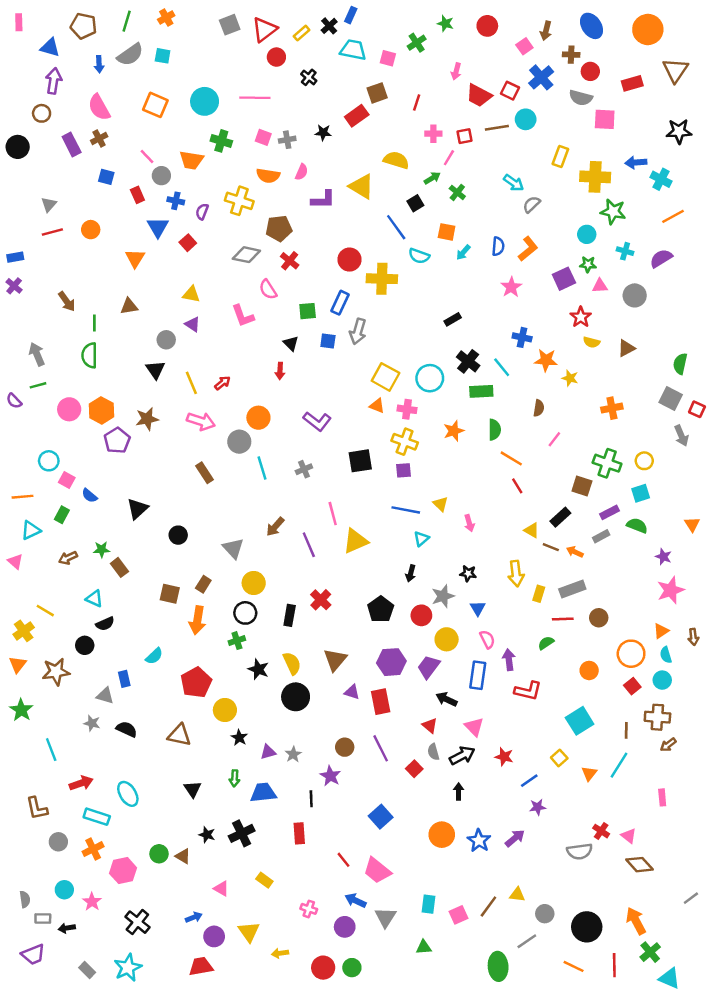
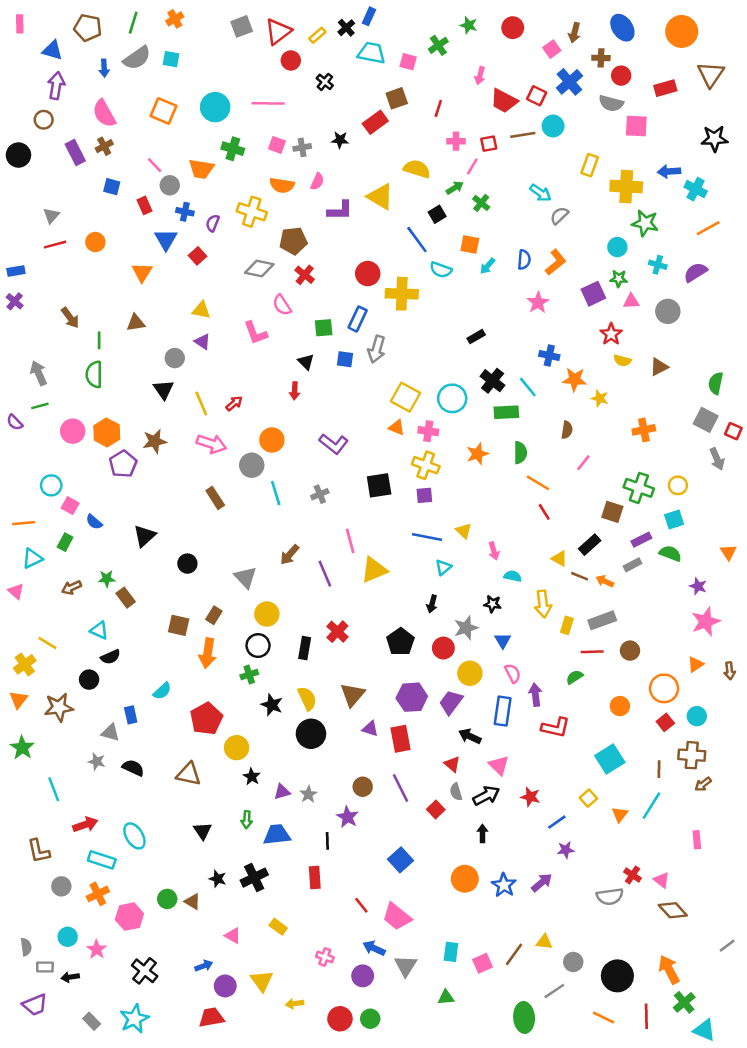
cyan semicircle: (666, 655) -> (513, 576), moved, turned 119

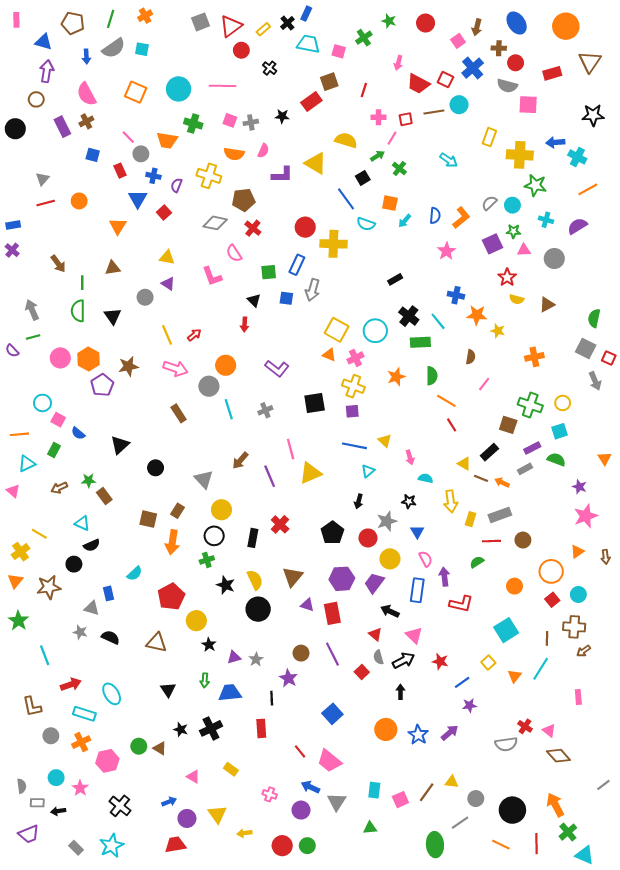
gray semicircle: (559, 216) -> (489, 203), moved
black triangle: (163, 390) -> (113, 316), moved
pink cross: (428, 431) -> (355, 358), turned -35

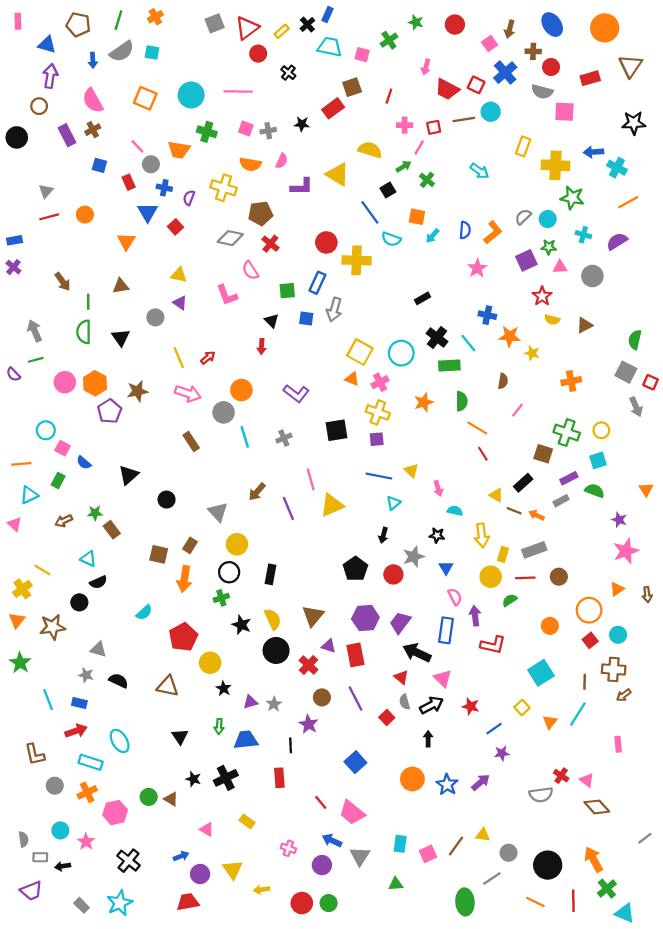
red cross: (280, 524) -> (308, 665), moved
yellow circle: (390, 559) -> (491, 577), moved
blue rectangle: (108, 593) -> (79, 703), moved, turned -64
black arrow: (390, 611) -> (417, 653), size x1.4

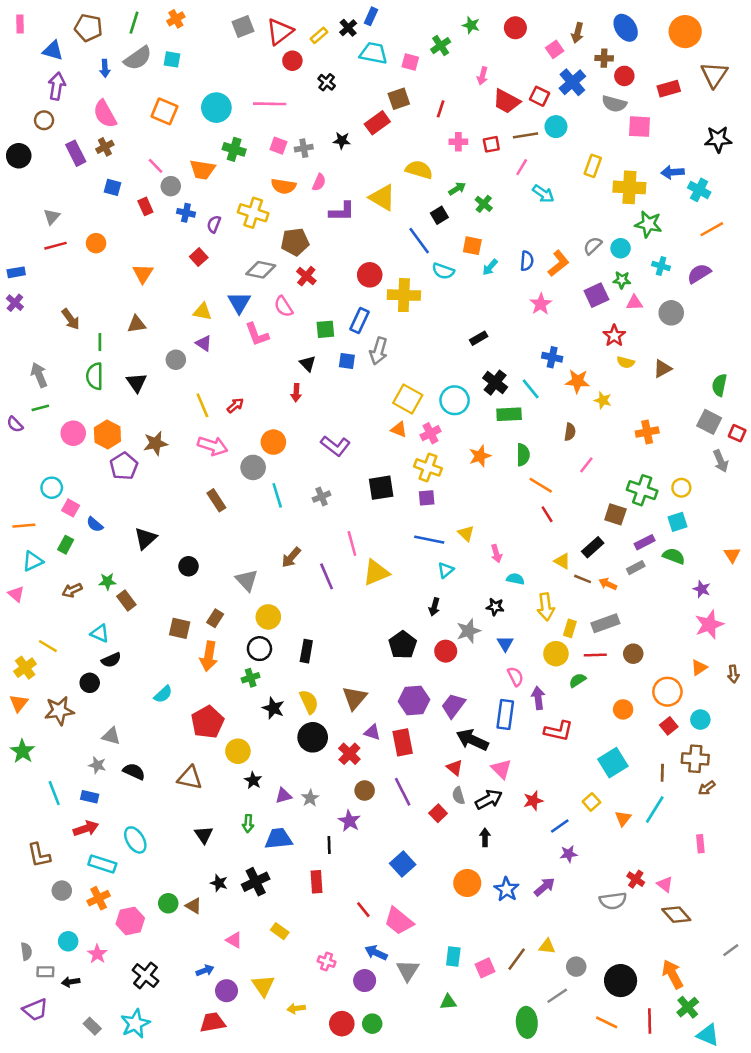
pink line: (419, 147) -> (522, 167), moved
blue triangle: (148, 212) -> (239, 303), moved
red star: (471, 706) -> (533, 801), turned -30

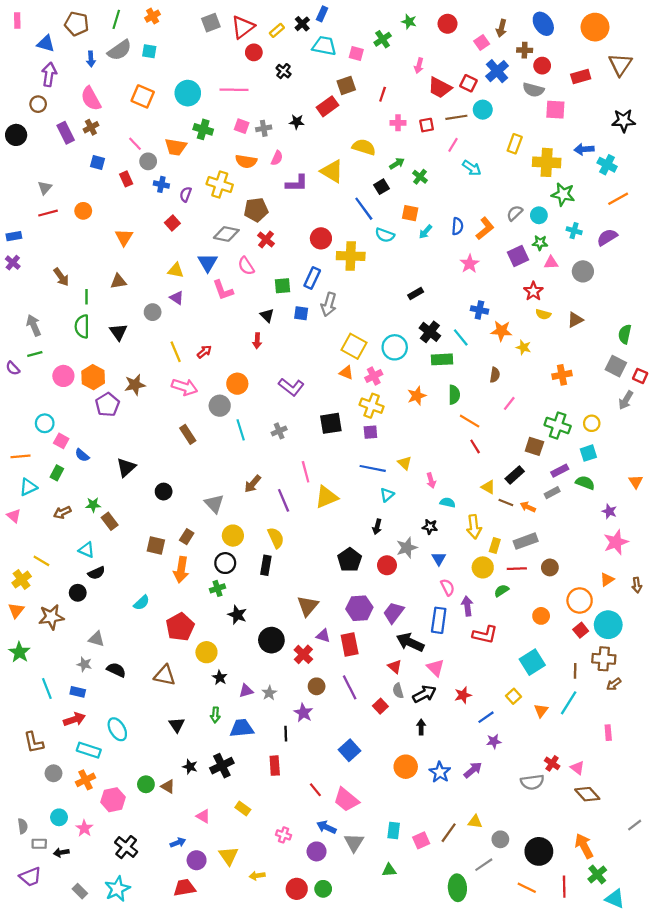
gray arrow: (721, 461) -> (626, 400), turned 54
yellow semicircle: (309, 702) -> (276, 538), moved
cyan circle: (700, 720) -> (608, 625), size x1.6

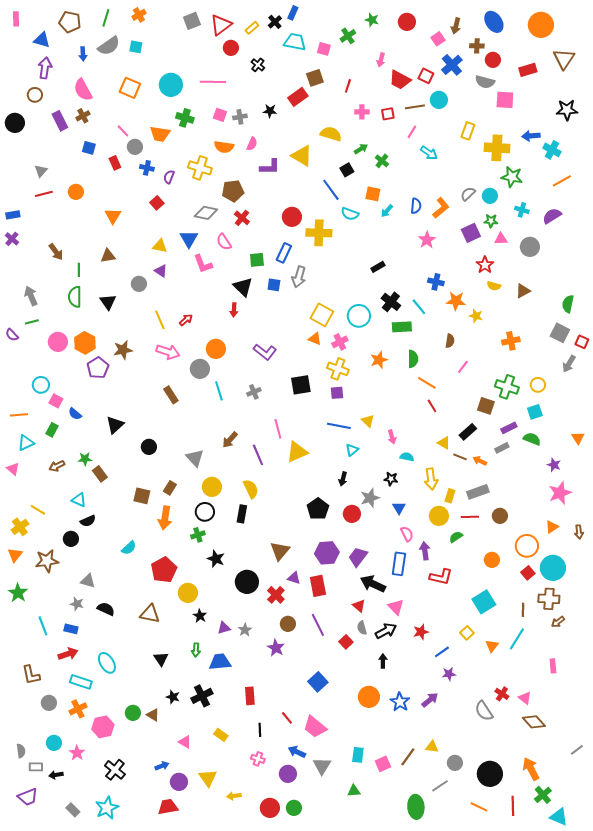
black triangle: (267, 315) -> (243, 287), size x1.5
black line: (286, 734) -> (260, 730), moved
gray semicircle: (532, 782) -> (484, 711), turned 65

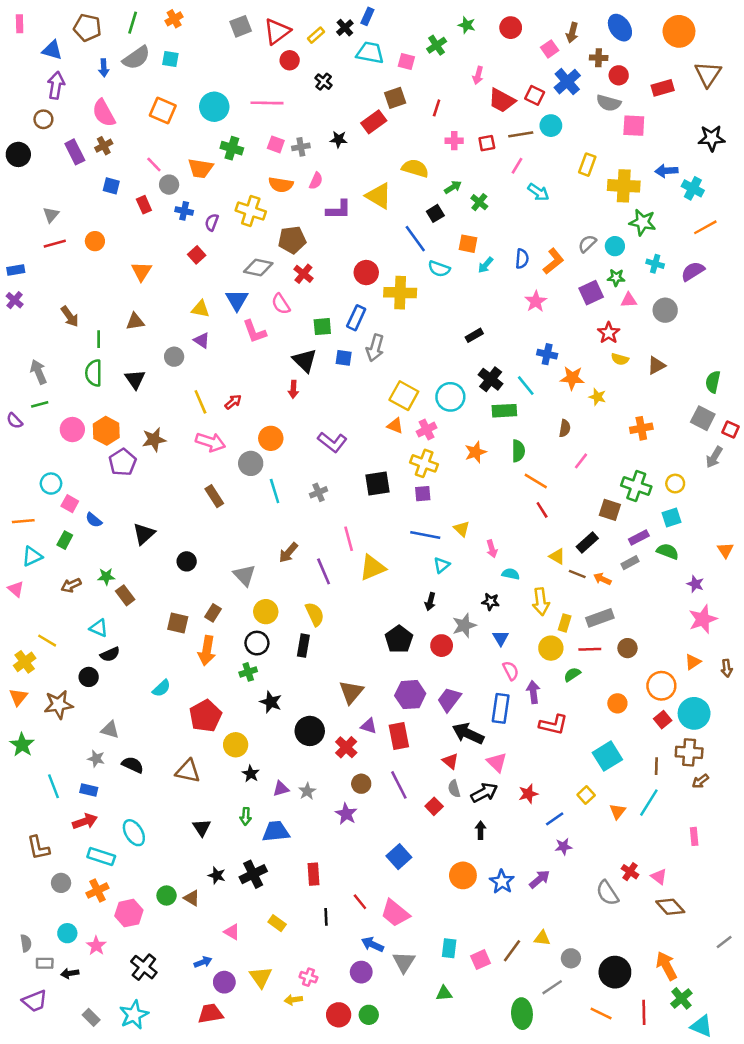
pink cross: (258, 759) -> (308, 977), moved

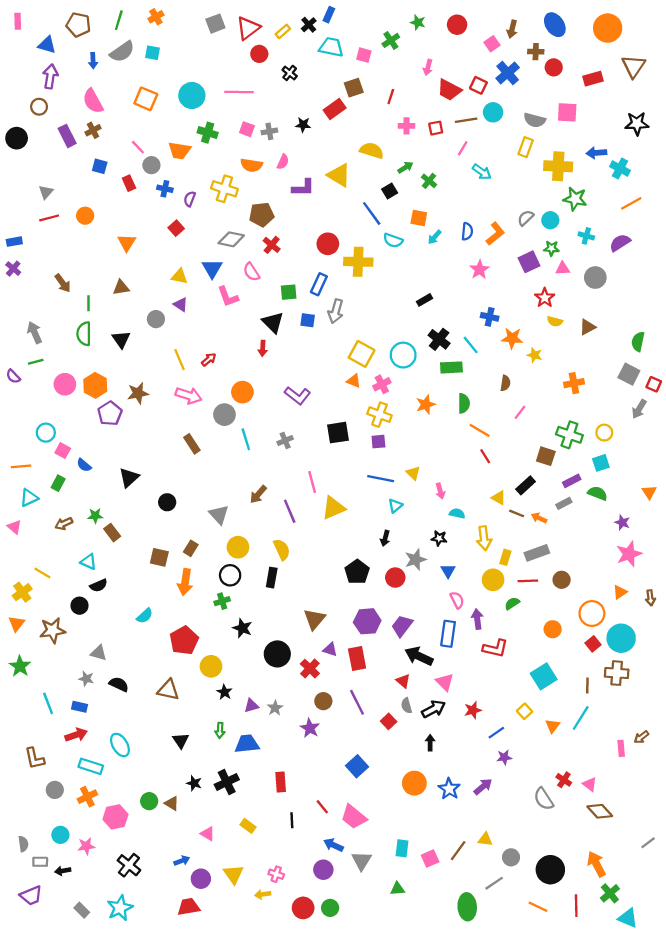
gray semicircle: (609, 103) -> (535, 120), moved
brown arrow: (700, 781) -> (641, 737), moved
pink star: (96, 946) -> (86, 846), turned 30

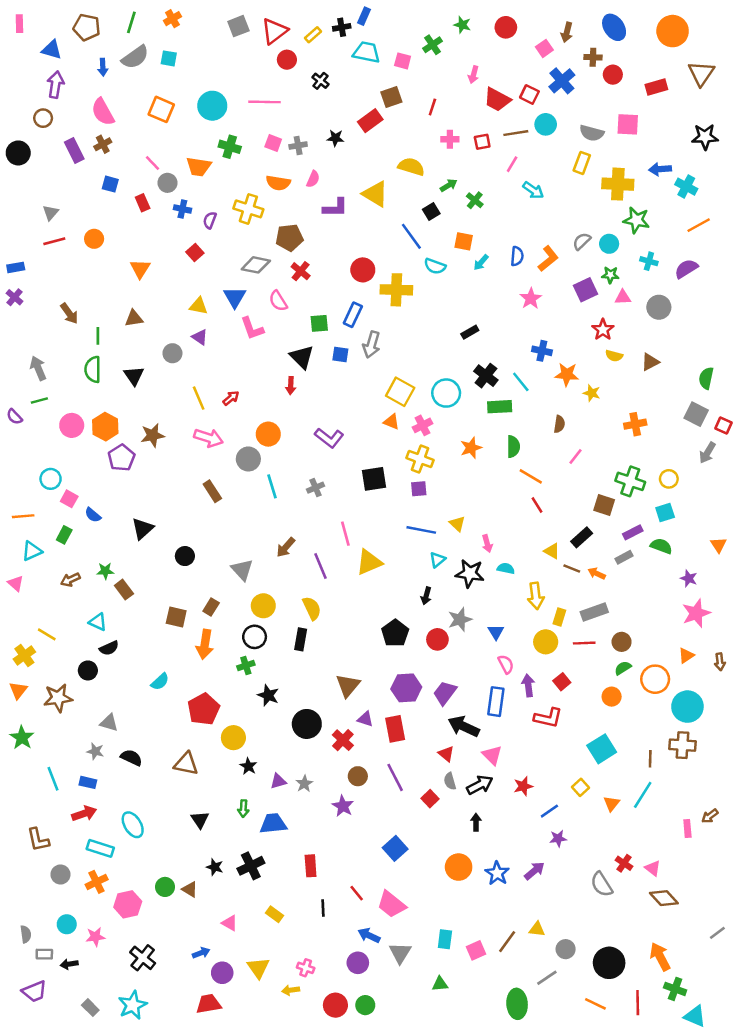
black cross: (309, 25) -> (342, 27), turned 32
black star: (439, 538) -> (470, 573), moved, size x1.6
green semicircle: (512, 603) -> (623, 668), moved
red square: (593, 644) -> (562, 682), moved
green cross: (610, 893) -> (675, 989), turned -30

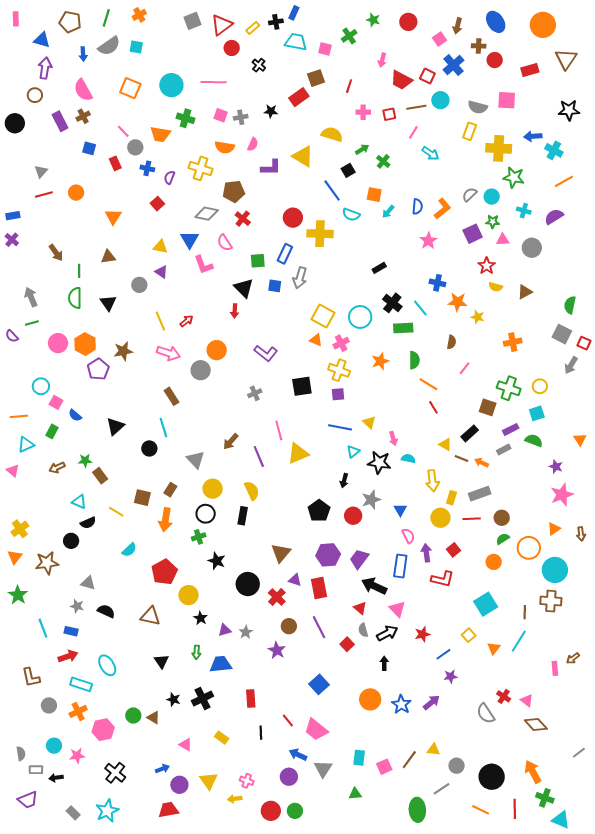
cyan line: (272, 486) -> (163, 427), moved
yellow line: (47, 634) -> (116, 512), moved

